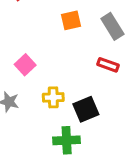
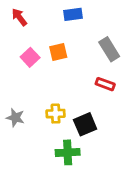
orange square: (71, 20) -> (58, 52), moved
pink square: (25, 65) -> (30, 57), moved

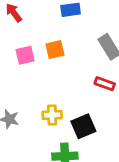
pink square: (30, 57) -> (25, 55), turned 30

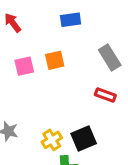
yellow cross: (52, 115) -> (52, 140), moved, turned -30

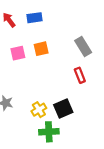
blue rectangle: (71, 20) -> (34, 18), moved
red rectangle: (105, 95) -> (80, 75), turned 48

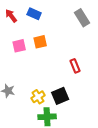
blue rectangle: (34, 18) -> (34, 14), turned 32
gray rectangle: (83, 46) -> (82, 18), moved

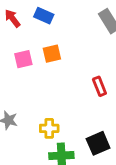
black square: (60, 96) -> (98, 143), moved
yellow cross: (38, 97) -> (49, 128), turned 32

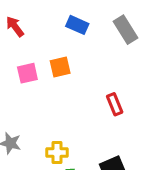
blue rectangle: (44, 16) -> (77, 25), moved

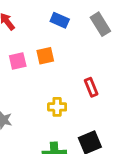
yellow cross: (57, 153) -> (57, 107), moved

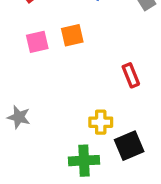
yellow cross: (57, 107) -> (101, 122), moved

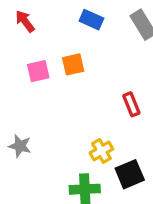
yellow cross: (101, 122) -> (101, 151), turned -30

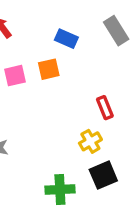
blue rectangle: (91, 20) -> (66, 39), moved
yellow cross: (101, 151) -> (90, 141), moved

